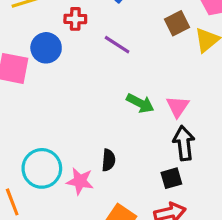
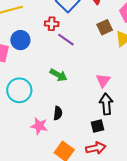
red cross: (75, 19) -> (52, 24), moved
green arrow: (140, 103) -> (58, 75), moved
cyan circle: (42, 168) -> (19, 90), moved

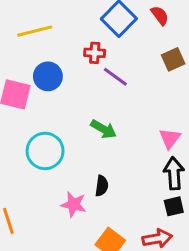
black square: (98, 126) -> (174, 206), moved

